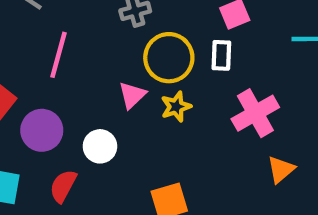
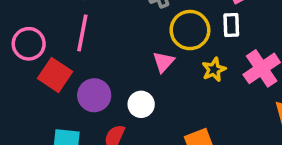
pink line: (58, 55) -> (82, 33), moved
yellow star: (176, 107) -> (214, 70), moved

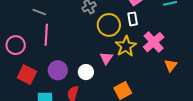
pink triangle: (163, 62) -> (106, 58), moved
yellow star: (214, 70) -> (126, 46), size x1.5
red square: (55, 75) -> (27, 75), moved

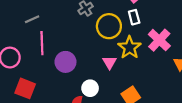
gray line: (39, 12) -> (32, 19), turned -40
purple circle: (58, 70) -> (65, 62), moved
white circle: (86, 72) -> (90, 88), moved

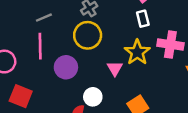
gray line: (32, 19) -> (44, 18), moved
yellow circle: (109, 26) -> (88, 35), moved
pink cross: (159, 40) -> (170, 44), turned -35

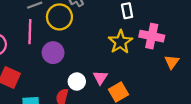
yellow circle: (88, 35) -> (59, 17), moved
pink triangle: (115, 68) -> (100, 77), moved

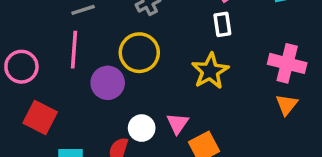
yellow circle: (59, 17) -> (139, 53), moved
pink cross: (152, 36) -> (287, 63), moved

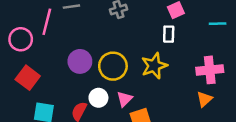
pink line: (74, 50) -> (47, 22), moved
yellow circle: (139, 53) -> (113, 66), moved
pink cross: (287, 63) -> (210, 70), turned -30

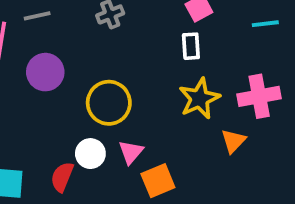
purple circle: (80, 61) -> (45, 72), moved
yellow star: (154, 66) -> (199, 99), moved
orange triangle: (204, 99) -> (233, 141), moved

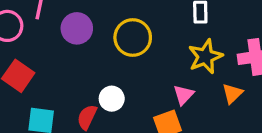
yellow circle: (109, 103) -> (133, 37), moved
pink triangle: (131, 152) -> (184, 95), moved

